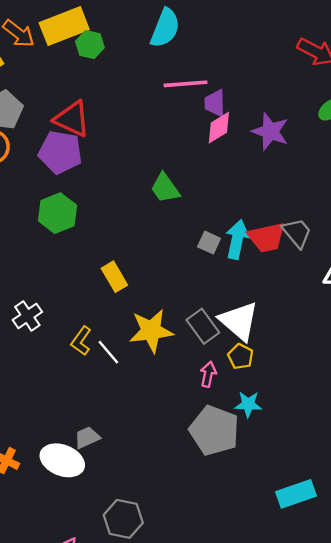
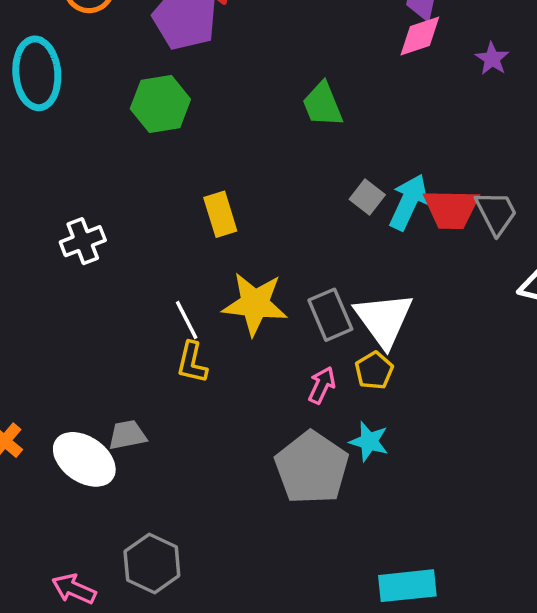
purple star: (270, 131) -> (492, 59), size x0.6
yellow L-shape: (81, 341) -> (192, 363), moved, turned -36

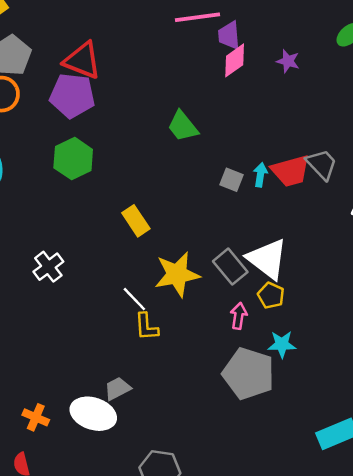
cyan arrow: (408, 202) -> (260, 175), size x0.6

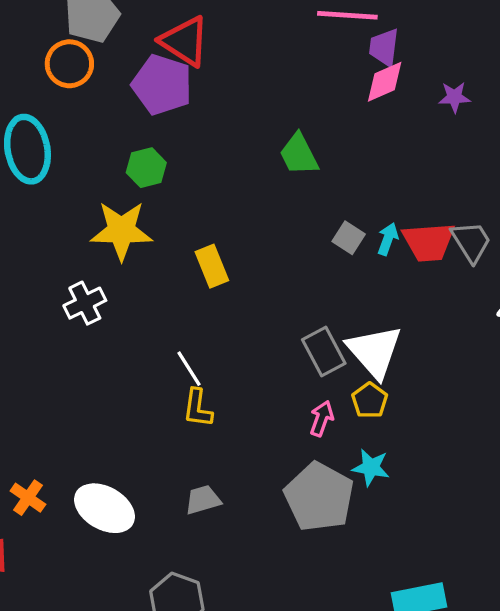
purple star: (288, 61) -> (454, 97), turned -30
green hexagon: (73, 159) -> (146, 168), size x0.7
yellow star: (177, 274) -> (121, 231), moved
gray trapezoid: (117, 389) -> (203, 500), moved

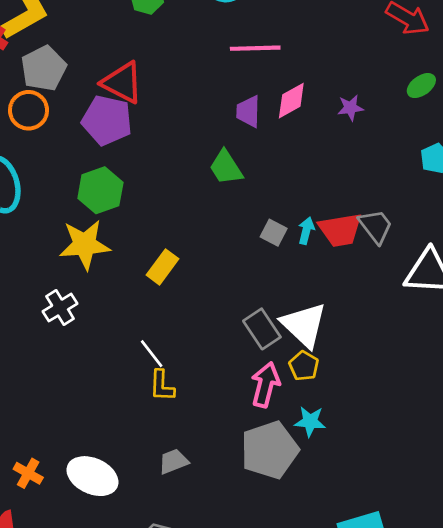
purple trapezoid: (384, 47) -> (248, 111), moved
green hexagon: (146, 168) -> (100, 190), size x1.4
yellow rectangle: (212, 266) -> (163, 267), turned 64
pink arrow: (322, 419) -> (265, 385), size x1.5
gray pentagon: (319, 497) -> (270, 450), turned 30

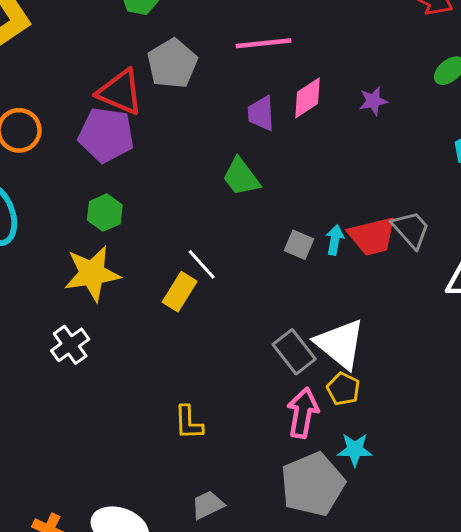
gray pentagon: (44, 68) -> (172, 64), moved
green hexagon: (100, 190) -> (105, 213), size x0.7
white line: (152, 354) -> (202, 264), moved

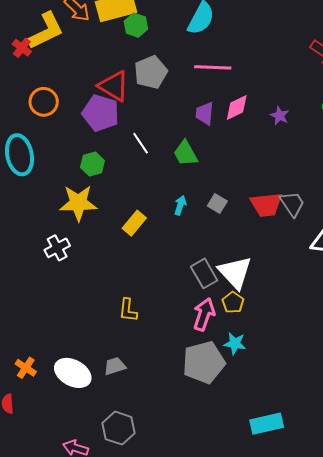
purple star: (373, 101) -> (280, 116), turned 30
cyan arrow: (335, 240) -> (180, 205), moved
white line: (202, 264) -> (141, 143), moved
gray trapezoid: (208, 505) -> (115, 366), moved

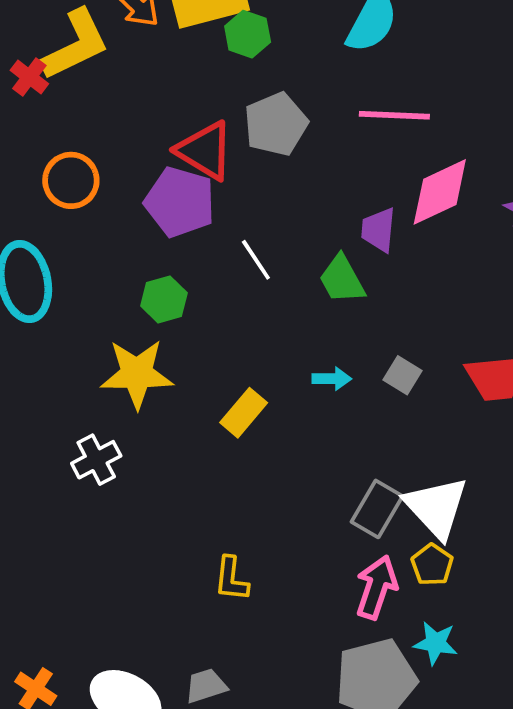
pink diamond: (237, 108) -> (440, 192), size x1.4
purple trapezoid: (205, 113) -> (378, 230), moved
cyan arrow: (180, 205) -> (332, 379), turned 72
gray rectangle: (204, 273) -> (377, 509), turned 60

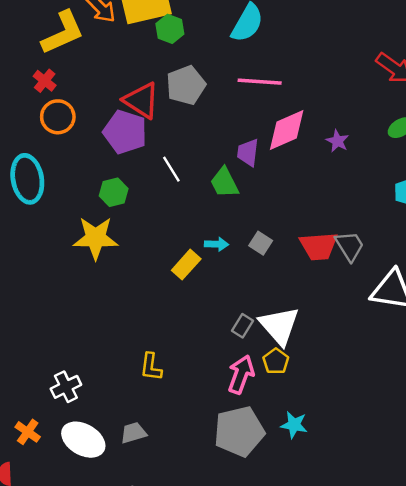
red cross: (29, 77) -> (45, 81), moved
yellow rectangle: (244, 413) -> (186, 265), moved
white cross: (96, 460) -> (66, 387), moved
gray rectangle: (377, 509) -> (242, 326), size x0.7
cyan star: (436, 643) -> (294, 425), moved

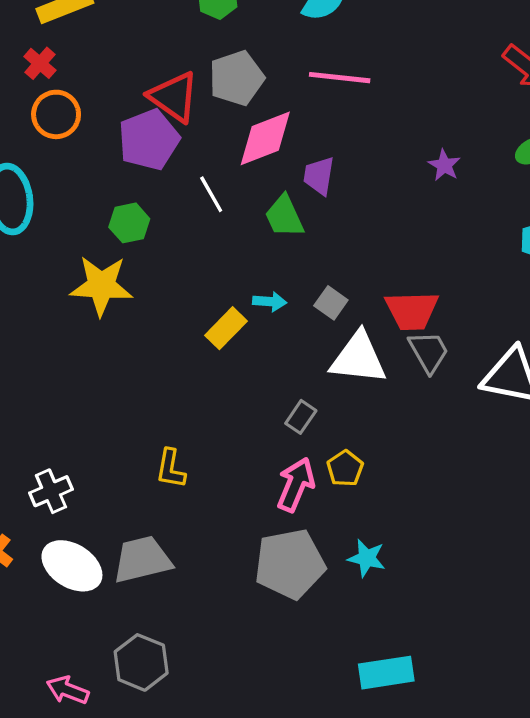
pink diamond: (287, 130) -> (265, 138), moved
purple pentagon: (125, 132) -> (149, 140), turned 30
gray trapezoid: (350, 246) -> (429, 352), moved
white triangle: (279, 326) -> (358, 358), moved, turned -45
gray trapezoid: (133, 433) -> (142, 559), size x1.6

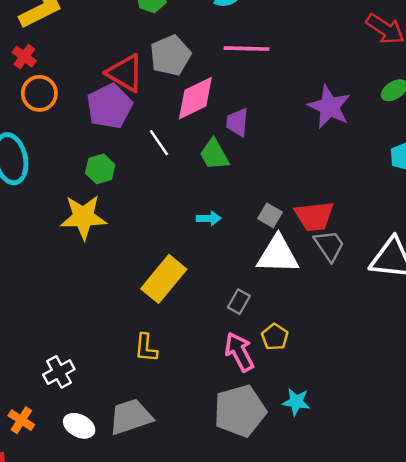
purple star: (444, 165) -> (329, 107), size x1.8
gray square: (331, 303) -> (270, 215), moved
yellow rectangle: (226, 328) -> (164, 279), moved, size x1.5
pink arrow: (296, 485) -> (239, 352), turned -45
white ellipse: (72, 566) -> (79, 426), size x0.7

